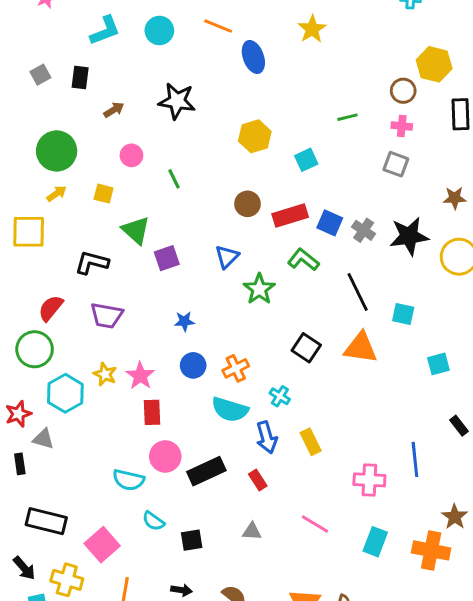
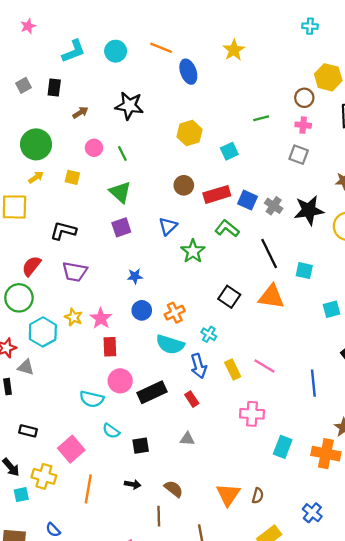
green line: (174, 179) -> (122, 153), moved
green triangle: (136, 230) -> (120, 192), moved
pink cross: (369, 480) -> (252, 414), moved
black rectangle: (46, 521) -> (28, 431), size x0.6
pink line: (315, 524) -> (265, 366), moved

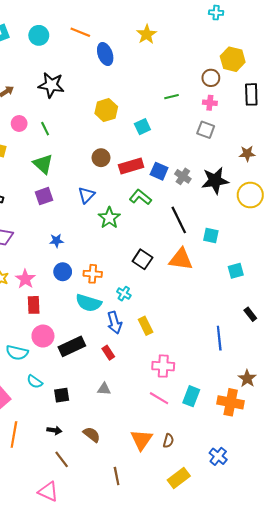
orange cross: (175, 313) -> (93, 274), turned 30
pink line: (265, 366) -> (159, 398), moved
brown line: (159, 516) -> (62, 459), moved, turned -36

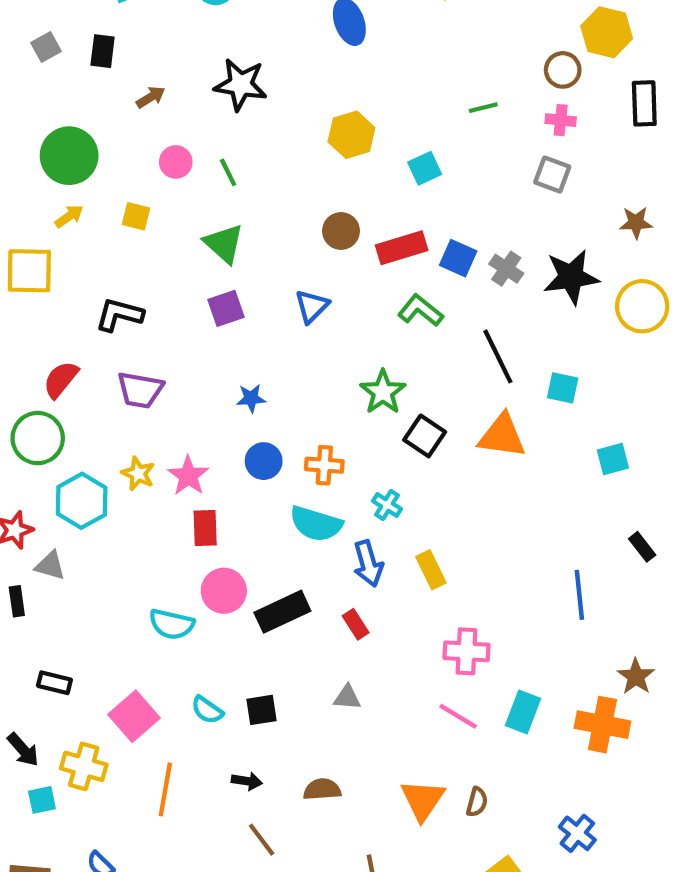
green star: (109, 218) -> (383, 392), moved
cyan semicircle: (35, 382) -> (207, 710), moved
brown semicircle: (92, 435) -> (322, 789), turned -42

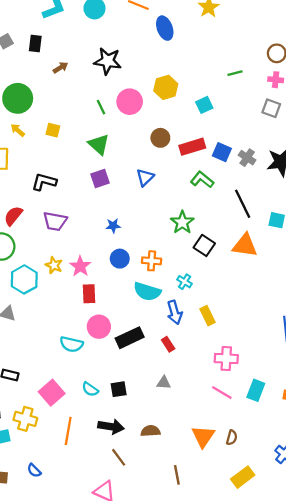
pink circle: (176, 162) -> (130, 102), moved, size x1.5
yellow arrow: (69, 216) -> (18, 130), turned -104
black arrow: (247, 781) -> (111, 427), size x1.6

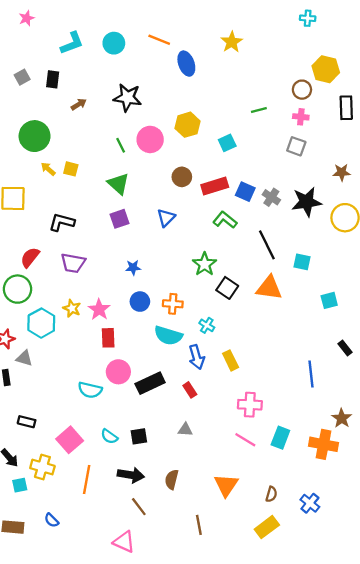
yellow arrow: (18, 130) -> (48, 169), moved
brown semicircle: (150, 431) -> (172, 479), turned -72
brown semicircle: (232, 438) -> (271, 494), moved

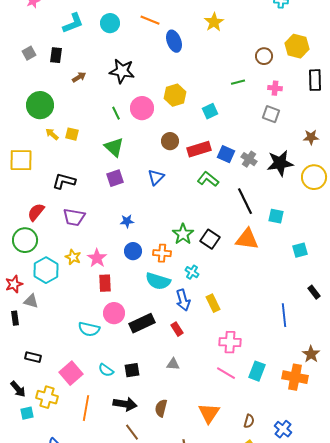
brown circle: (302, 90) -> (264, 56), moved
green star: (205, 264) -> (183, 234), moved

